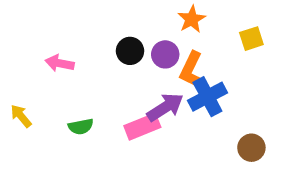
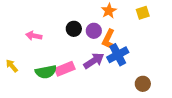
yellow square: (251, 39) -> (143, 13), moved
green semicircle: (81, 127) -> (46, 72), size x1.5
pink rectangle: (142, 127) -> (65, 69), moved

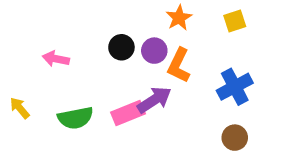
blue cross: (118, 55) -> (235, 87), moved
pink rectangle: (65, 69) -> (128, 113), moved

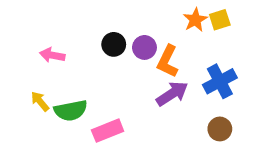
orange star: (179, 18) -> (195, 20), moved
purple arrow: (154, 100) -> (172, 94), moved
yellow arrow: (20, 108) -> (40, 101), moved
pink rectangle: (128, 113) -> (108, 131), moved

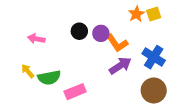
orange L-shape: (168, 61) -> (117, 43), turned -60
blue cross: (220, 81) -> (154, 57), turned -30
brown circle: (220, 129) -> (154, 90), size x1.5

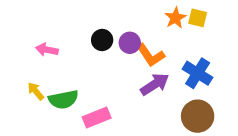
yellow square: (154, 14) -> (198, 18), turned 32

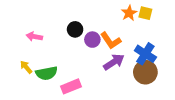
purple circle: (130, 43) -> (92, 40), moved
brown circle: (198, 116) -> (145, 72), moved

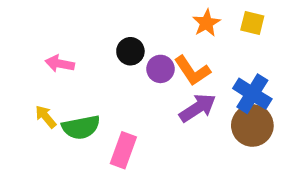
orange star: (129, 13) -> (206, 23), moved
pink rectangle: (71, 86) -> (123, 150), turned -48

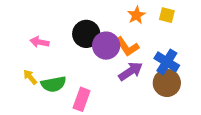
black circle: (130, 51) -> (86, 34), size x1.5
purple circle: (160, 69) -> (106, 46), size x1.5

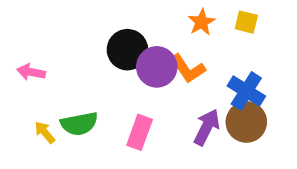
pink arrow: (40, 42) -> (31, 72), moved
purple arrow: (131, 71) -> (207, 127), moved, turned -30
yellow arrow: (30, 77) -> (45, 132), moved
pink rectangle: (82, 99) -> (140, 132), moved

